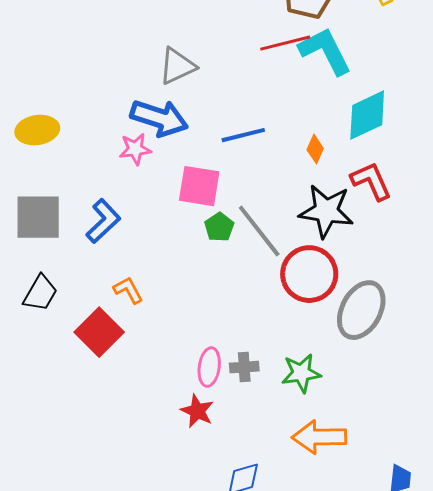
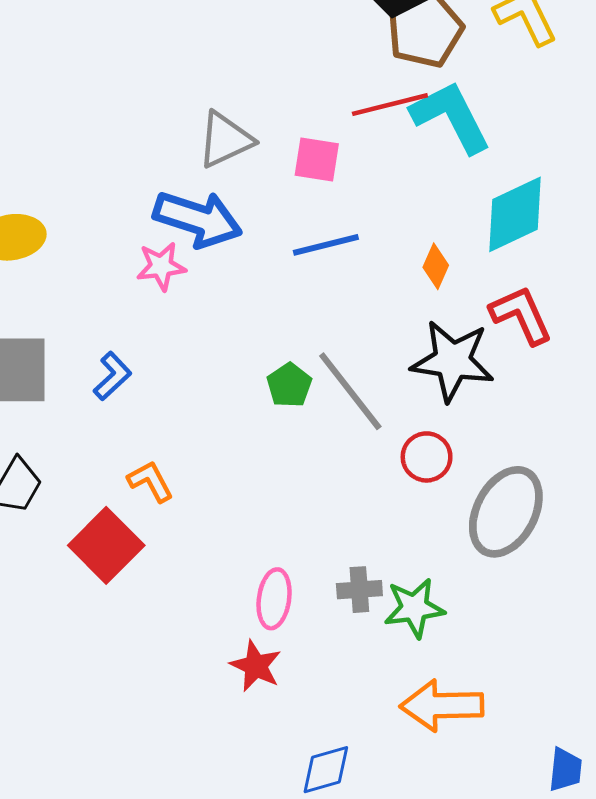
pink square: (199, 186) -> (317, 159), moved, size x0.7
blue L-shape: (103, 221) -> (112, 376), size x0.7
red circle: (309, 274) -> (427, 457), size x0.6
gray cross: (244, 367) -> (359, 590), moved

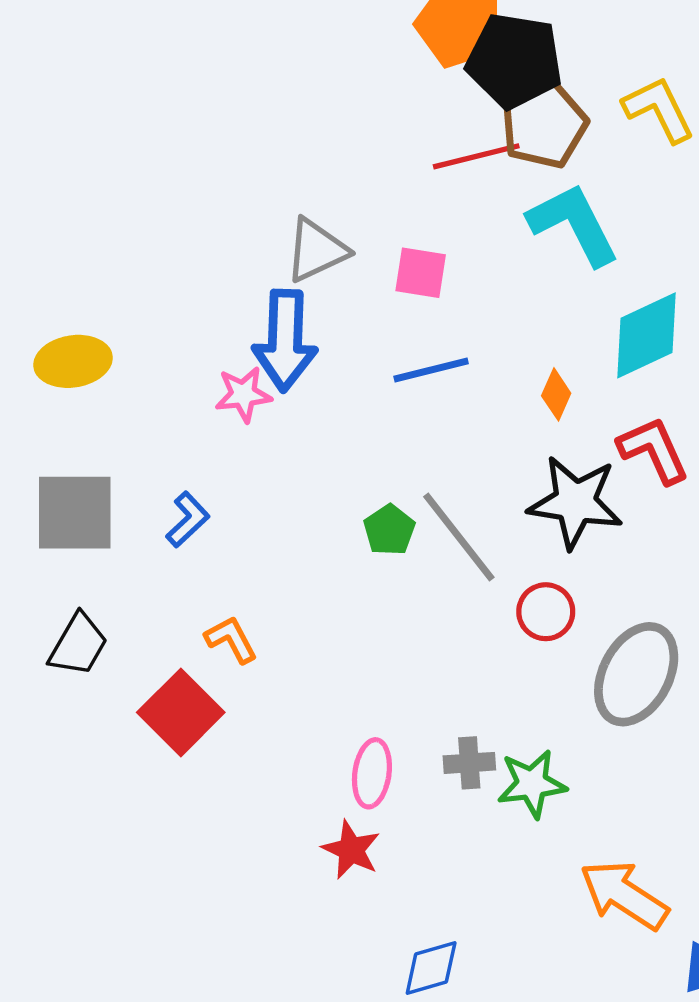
red line: (390, 105) -> (476, 156), moved
blue arrow: (198, 219) -> (285, 341), turned 74
orange arrow: (442, 706) -> (624, 895), moved, turned 34

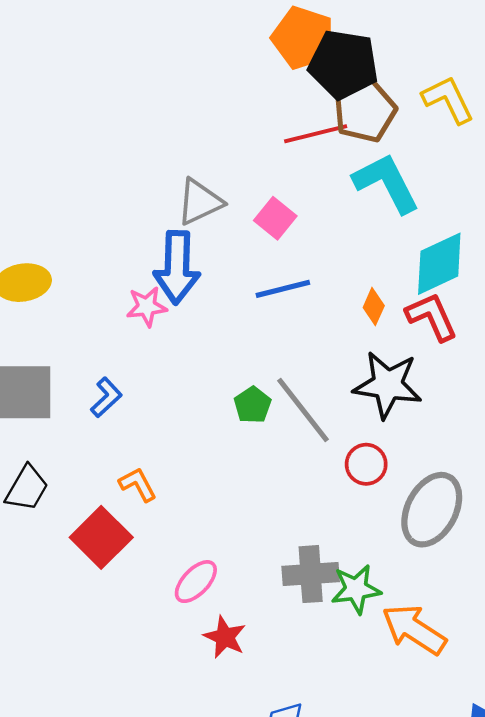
pink square: (421, 273) -> (275, 218), turned 30
red L-shape: (654, 450) -> (432, 317), moved
gray cross: (469, 763) -> (311, 574), size x1.5
pink ellipse: (372, 773) -> (196, 582), moved, turned 36
orange arrow: (624, 895) -> (414, 630), moved

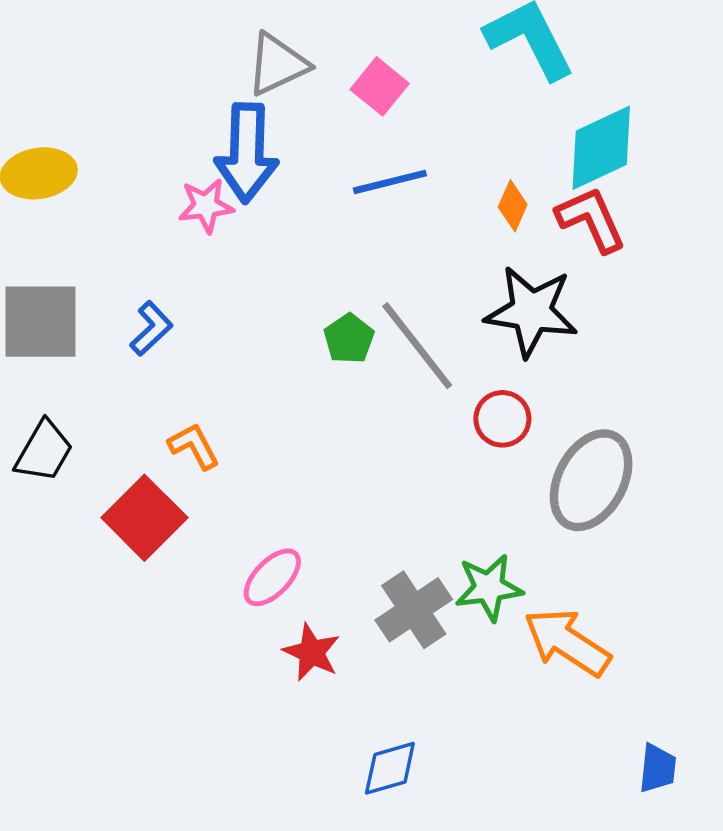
gray cross: (311, 574) -> (414, 610), moved, turned -30

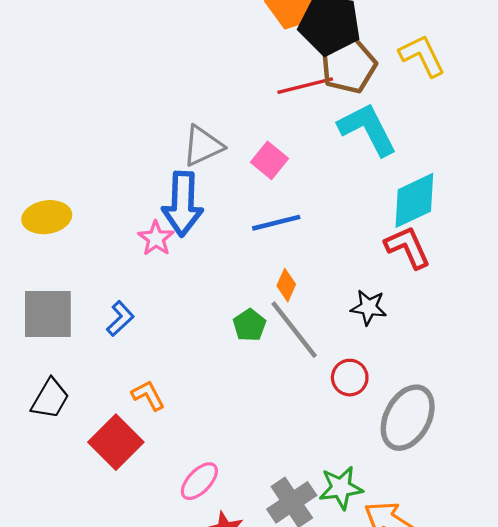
pink star: (206, 206) -> (156, 238), turned -30
orange diamond: (513, 206) -> (286, 285), moved
black star: (531, 311) -> (369, 307), size x0.6

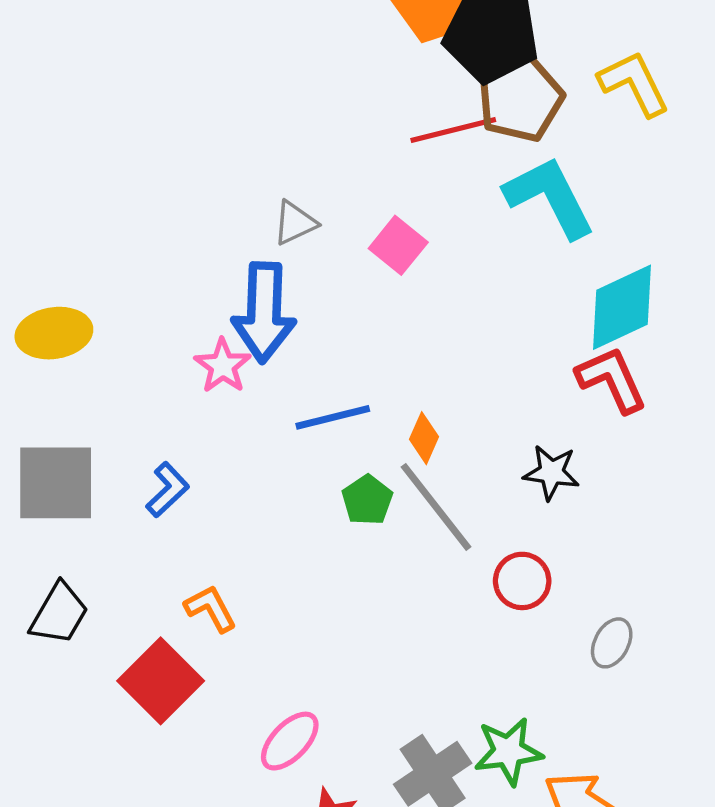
gray triangle: (203, 146) -> (295, 223), size x0.7
blue line: (276, 223) -> (333, 417), moved
gray ellipse: (408, 418) -> (612, 643), size x0.5

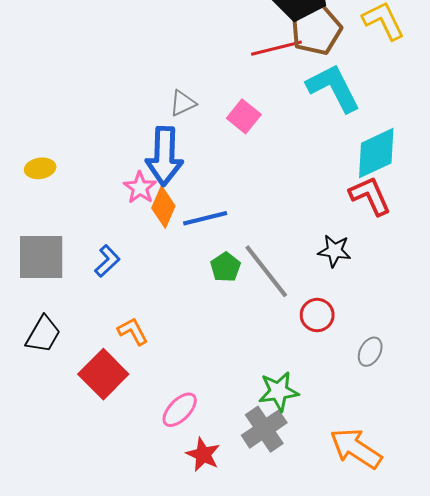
yellow ellipse: (54, 333) -> (40, 168), size x0.7
orange diamond: (424, 438) -> (163, 207), moved, size x1.4
green star: (508, 751) -> (278, 391), moved

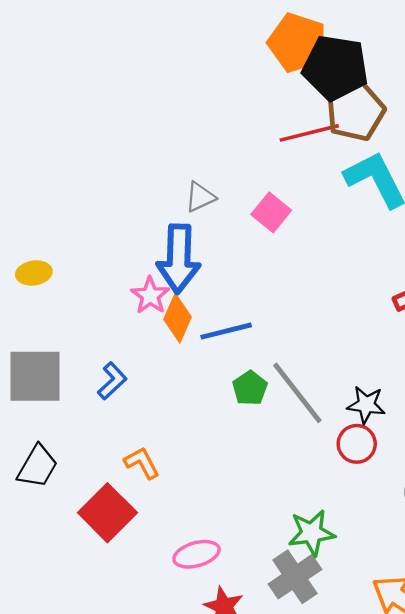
black star: (334, 251) -> (366, 405), moved
pink ellipse: (180, 410) -> (196, 554), turned 30

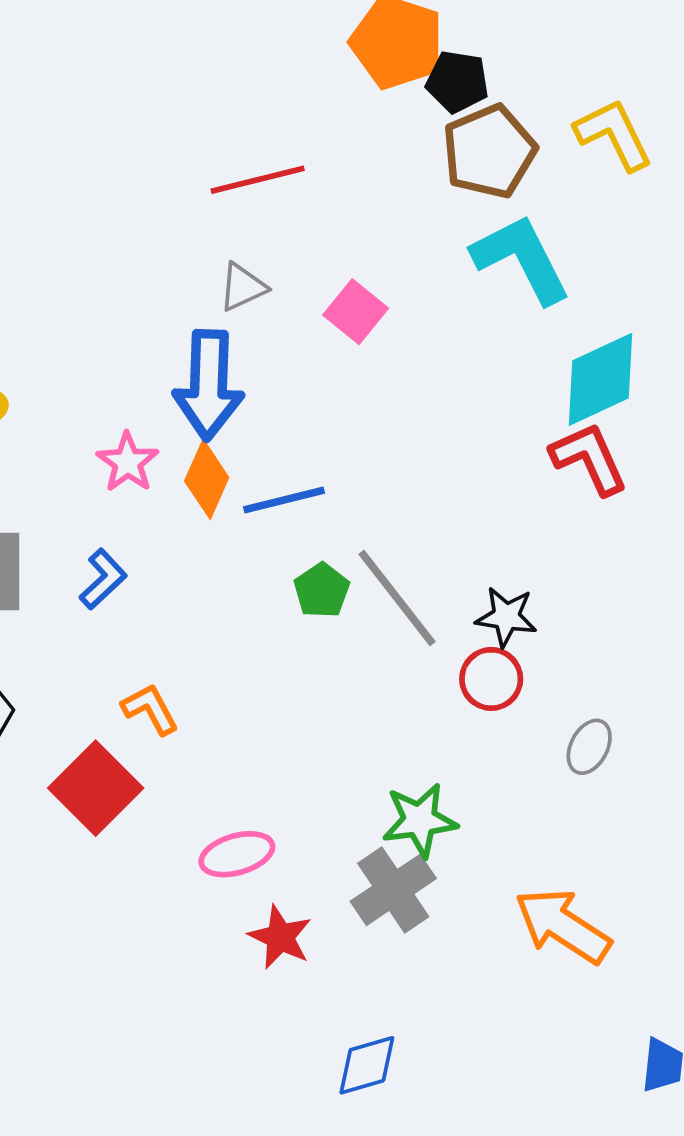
black pentagon: (335, 68) -> (457, 82), size x0.6
red line: (309, 133) -> (258, 180), moved
pink star: (150, 296) -> (128, 462), moved

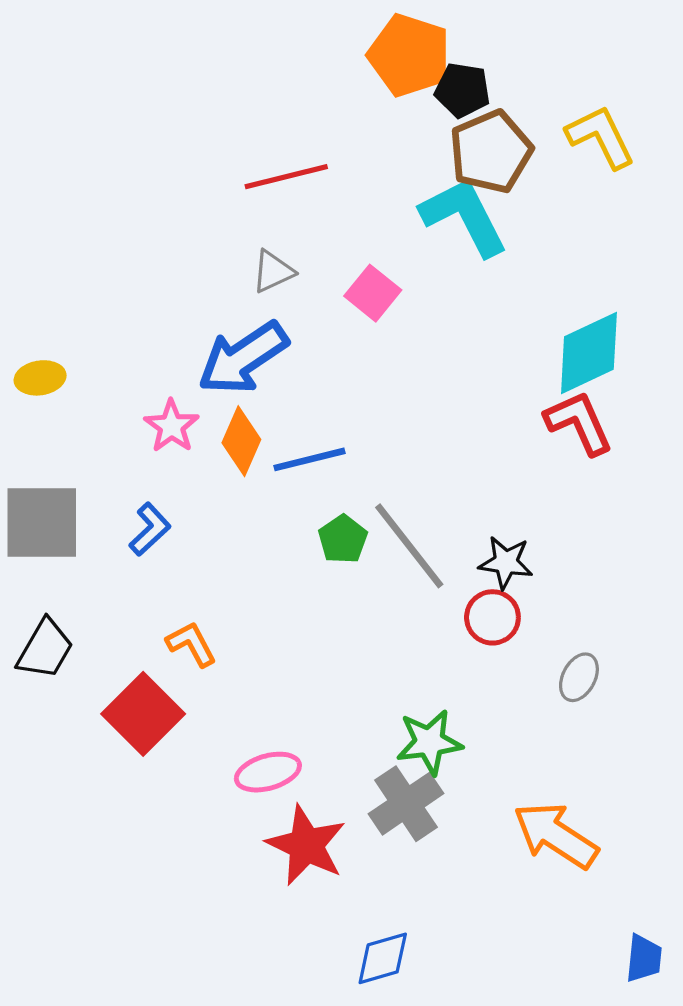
cyan L-shape: (521, 259) -> (464, 217), moved
blue arrow: (209, 385) -> (243, 358), turned 54
red star: (280, 937) -> (306, 845), size x1.4

